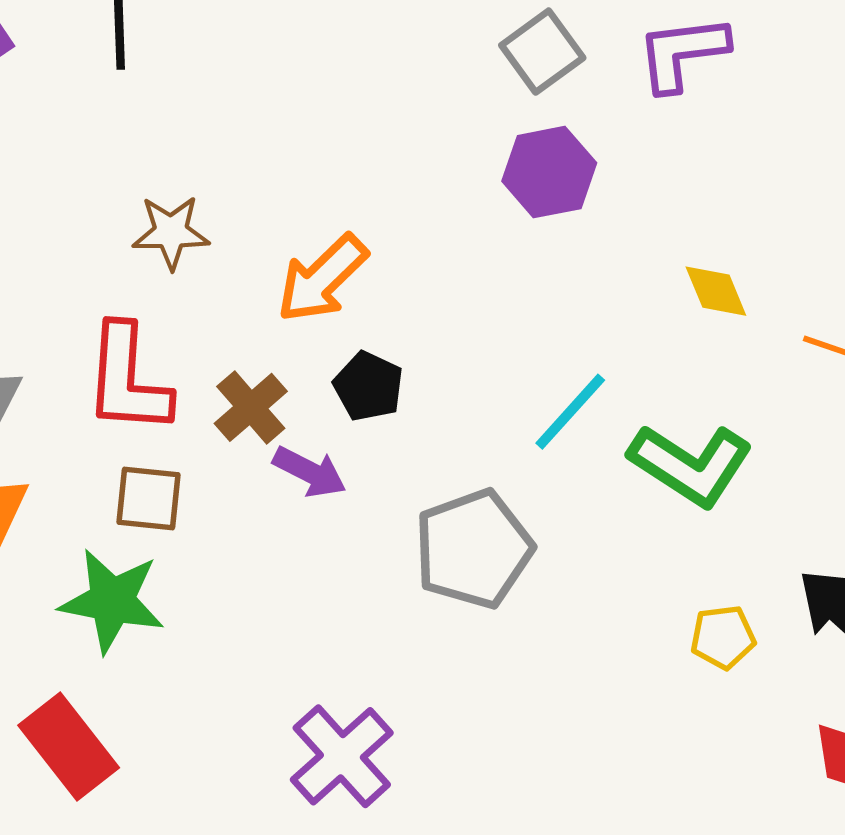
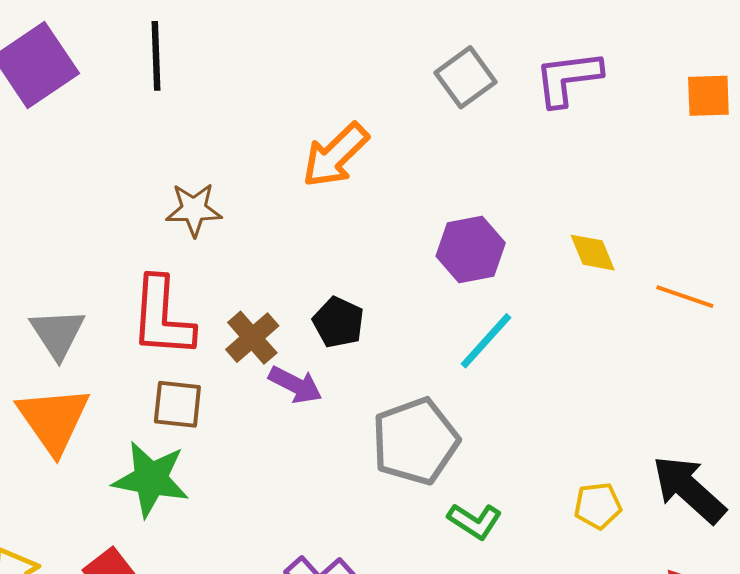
purple hexagon: (549, 172) -> (471, 249), moved
orange arrow: (322, 278) -> (335, 155), moved
green L-shape: (691, 465) -> (475, 521), moved, size x0.6

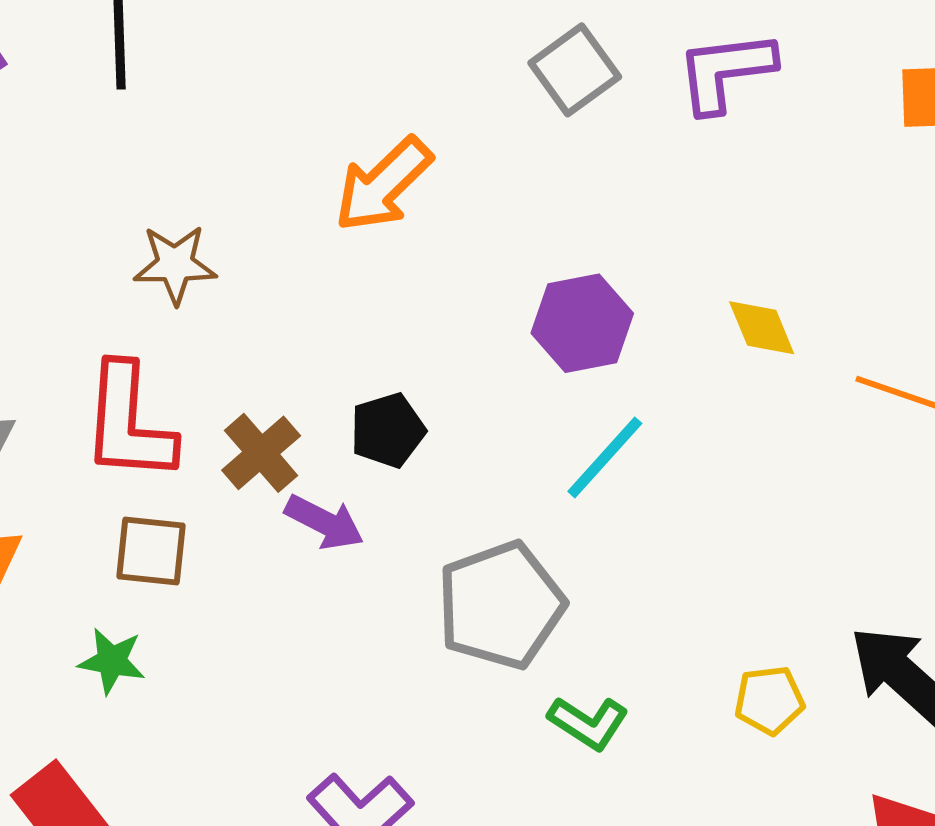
black pentagon: (338, 322) -> (388, 430), turned 30
green star: (151, 479) -> (112, 661), size x0.6

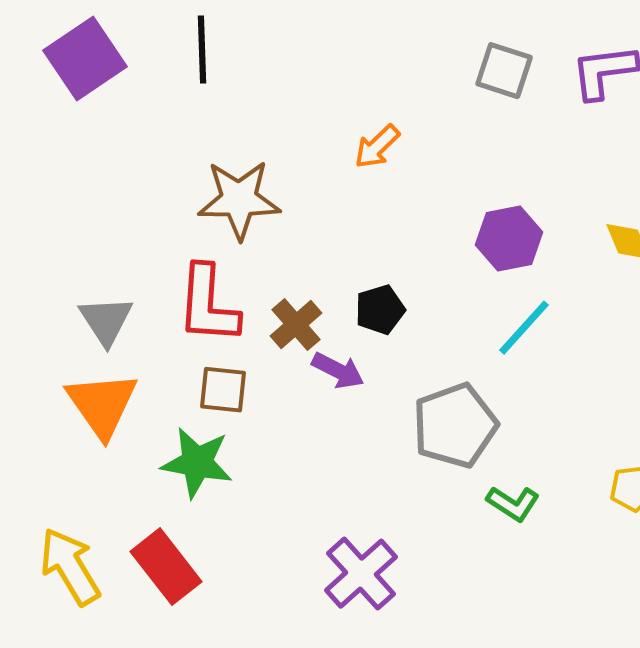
gray square: (575, 70) -> (504, 71), turned -36
orange arrow: (383, 185) -> (377, 147), size x0.7
brown star: (175, 264) -> (239, 200), size x1.5
green star: (112, 661) -> (197, 463), size x1.6

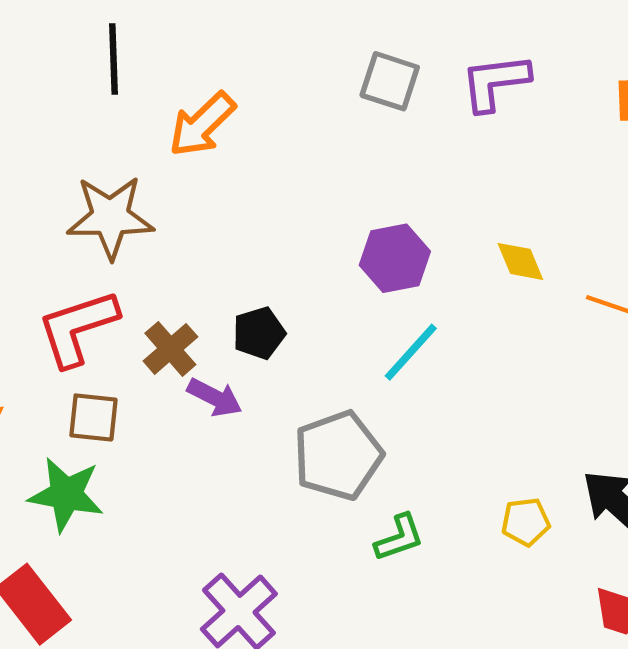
black line: (202, 50) -> (113, 59), moved
orange arrow: (377, 147) -> (202, 124), moved, size x1.4
red L-shape: (208, 305) -> (78, 328), turned 68
green L-shape: (513, 504) -> (399, 538), turned -52

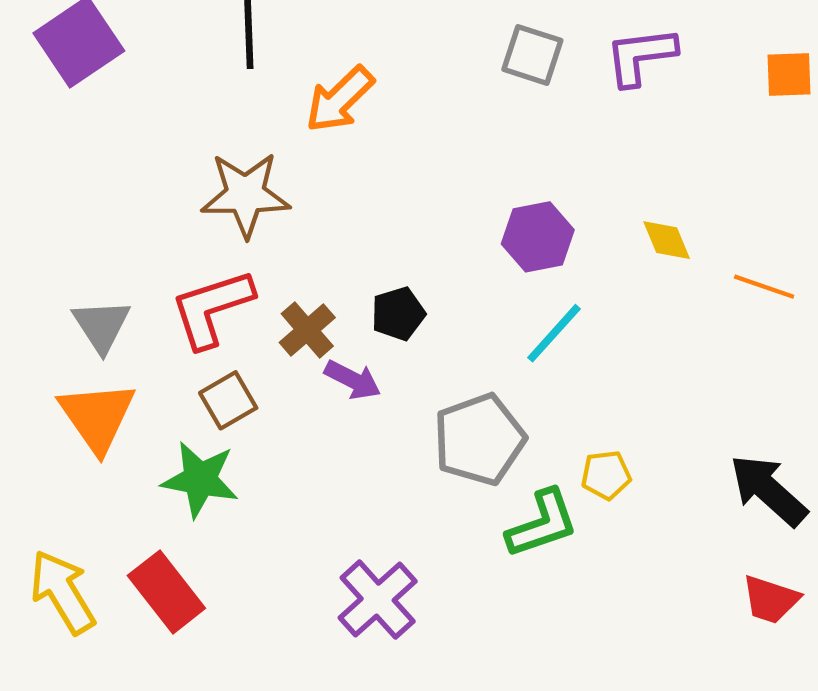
brown square: (93, 417) -> (228, 400), turned -36
yellow pentagon: (526, 522) -> (606, 475), moved
green L-shape: (399, 538) -> (542, 524), size x1.4

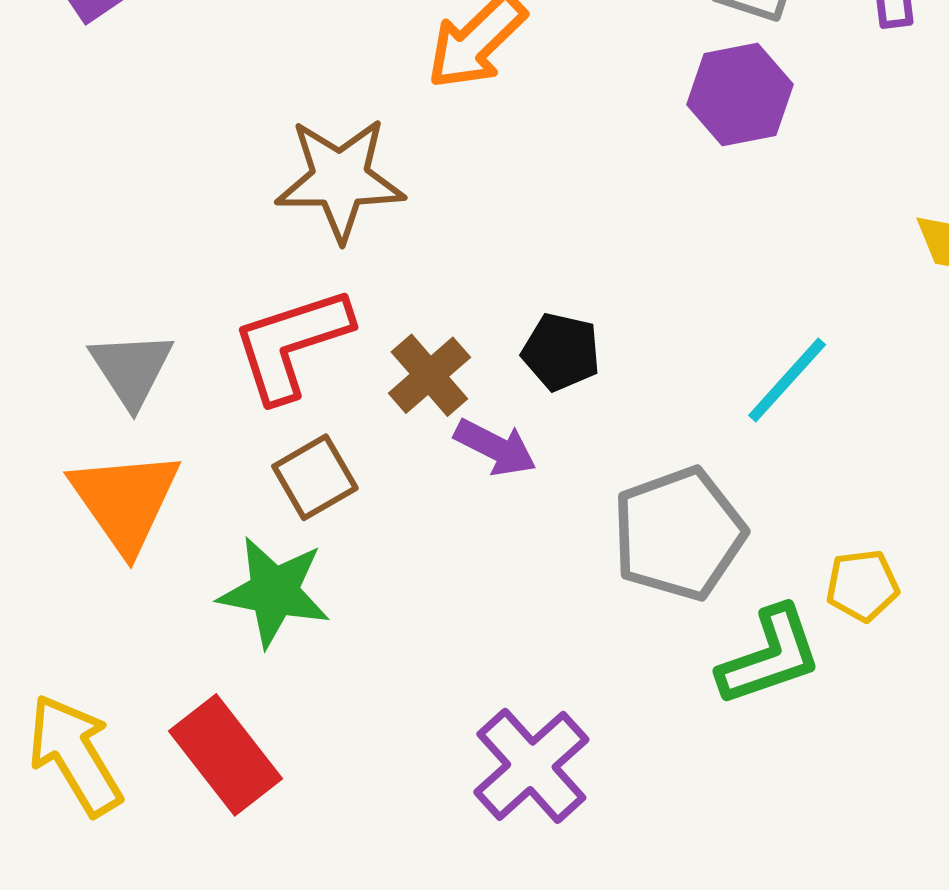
purple hexagon: (538, 237) -> (740, 94), moved
black pentagon: (398, 314) -> (561, 352), turned 30

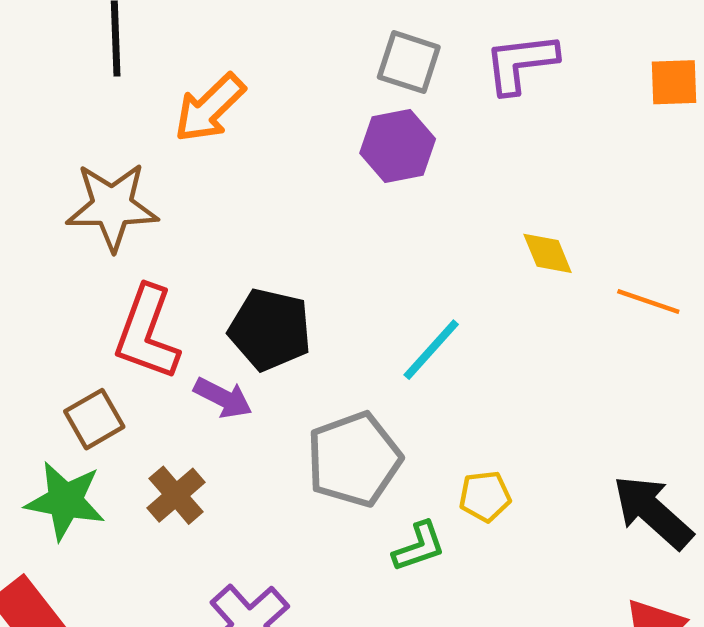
red L-shape: (291, 344) -> (147, 333), moved, turned -52
black pentagon: (561, 352) -> (270, 330), size x1.5
brown cross: (429, 375) -> (176, 495), moved
green L-shape: (770, 656) -> (419, 547), size x0.7

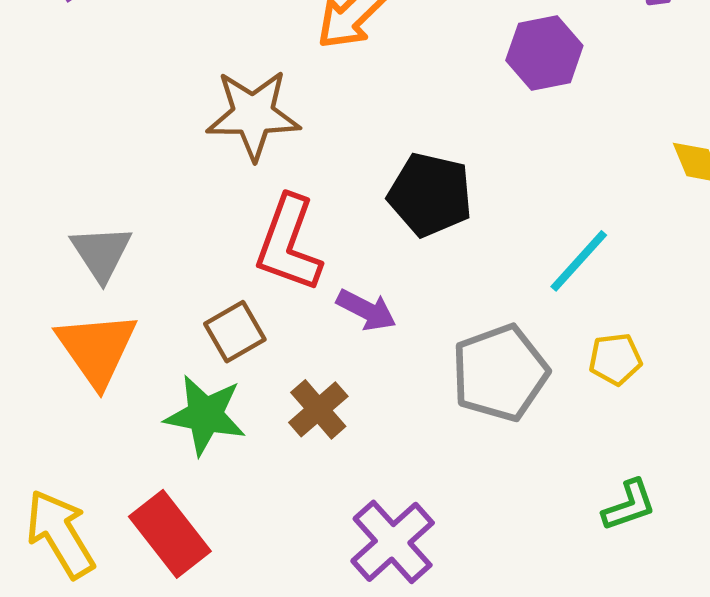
black pentagon: (270, 330) -> (430, 195), moved
yellow pentagon: (485, 496) -> (615, 359), moved
green L-shape: (419, 547) -> (629, 505), moved

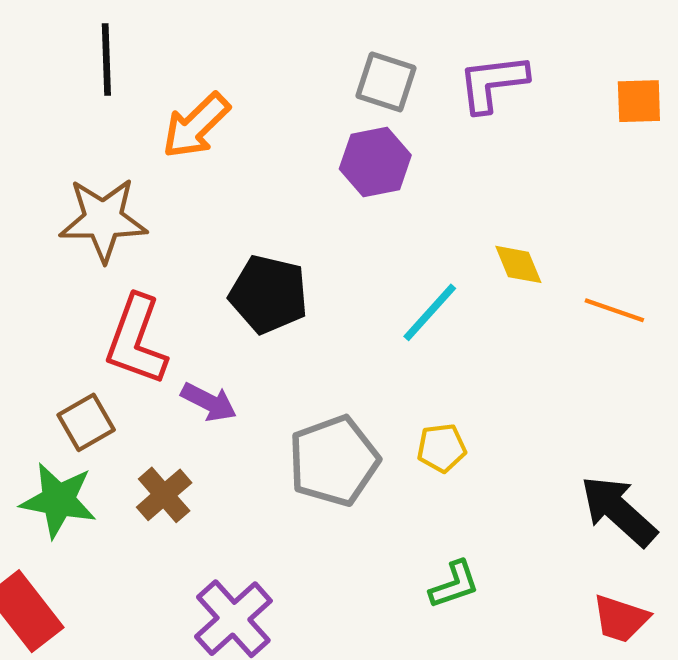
cyan line: (579, 261) -> (430, 312), moved

